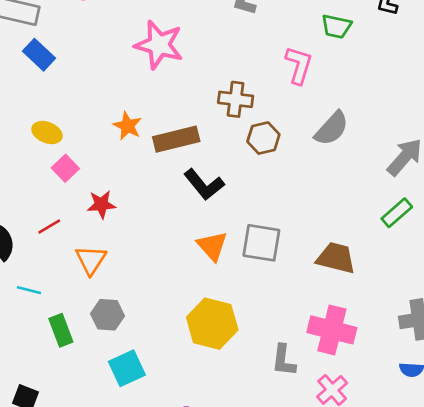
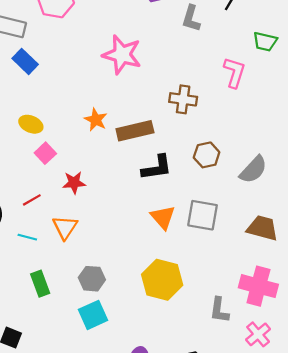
gray semicircle: (332, 128) -> (253, 170), moved
brown hexagon: (263, 138) -> (207, 155), moved
black L-shape: (204, 185) -> (157, 168), turned -60
cyan line: (29, 290) -> (27, 237), moved
gray hexagon: (107, 315) -> (92, 279), moved

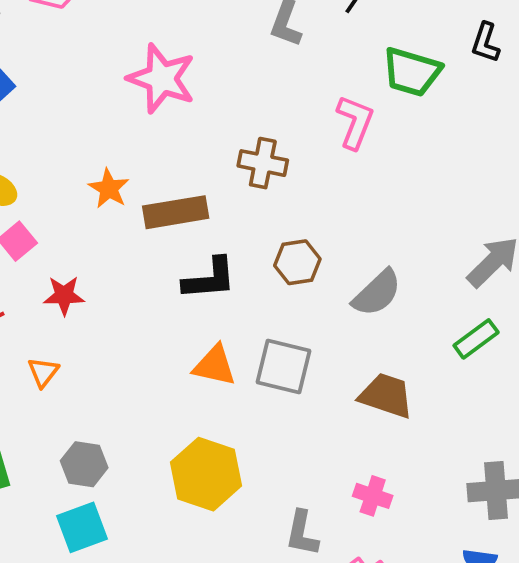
green trapezoid: (265, 42) -> (412, 72), size x1.4
orange triangle: (163, 217) -> (215, 366), turned -40
orange triangle: (65, 227) -> (43, 372), size x0.7
pink cross: (258, 286) -> (373, 496), size x0.6

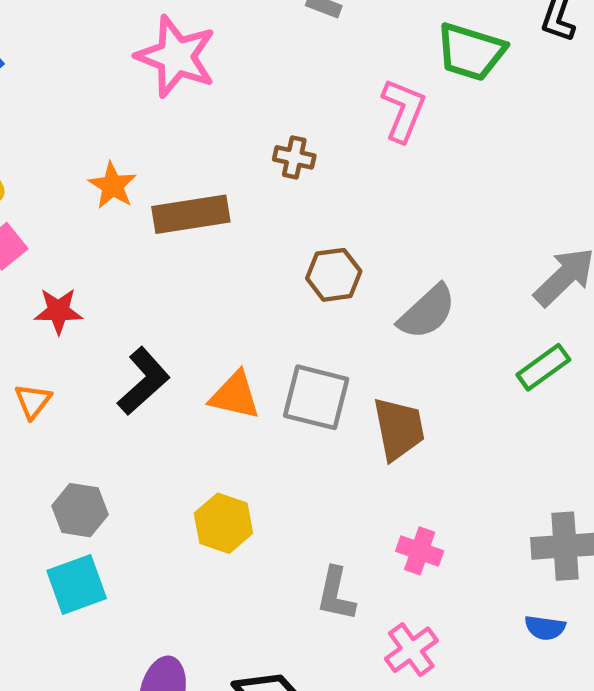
brown cross: (263, 163) -> (294, 157), size x0.7
black L-shape: (209, 279) -> (144, 381), moved, turned -38
brown trapezoid: (386, 396) -> (399, 429), moved, turned 60
yellow hexagon: (206, 474) -> (223, 523), size x0.7

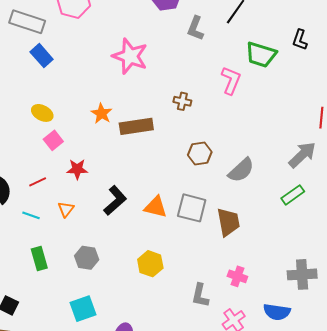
cyan square: (77, 584) -> (83, 309), moved
blue semicircle: (545, 628) -> (277, 312), moved, size x1.5

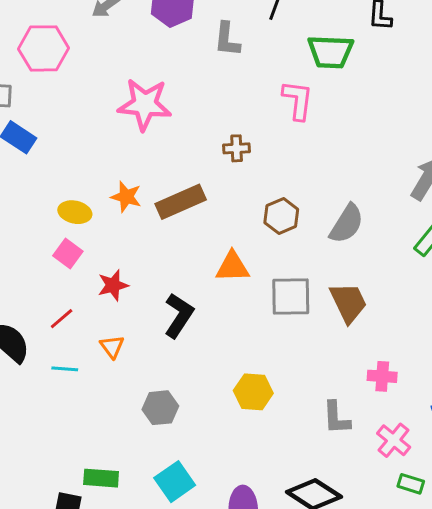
yellow ellipse: (42, 113) -> (75, 212), moved
orange triangle: (156, 207) -> (232, 267), moved
green rectangle: (39, 259) -> (101, 478), moved, turned -55

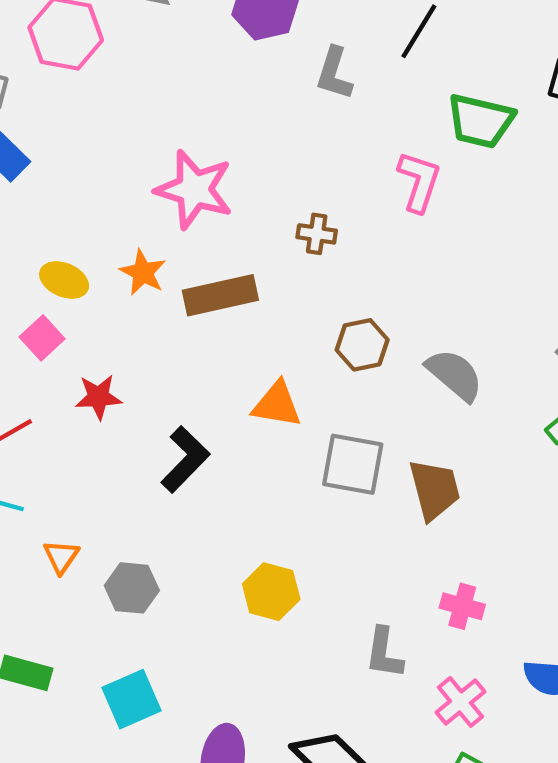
pink star: (145, 104) -> (194, 190), moved
gray semicircle: (347, 224) -> (455, 375), turned -93
orange triangle: (112, 347) -> (61, 557), moved

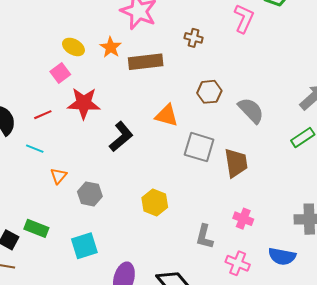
red star: (98, 397) -> (84, 103), size x1.5
pink cross: (460, 702) -> (238, 263), turned -35

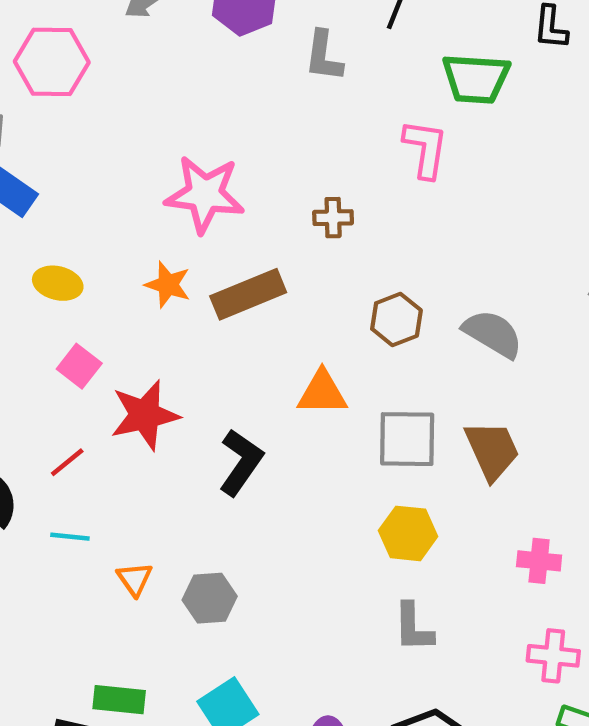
yellow ellipse: (73, 47) -> (58, 283), moved
yellow hexagon: (155, 202) -> (408, 533), moved
gray L-shape: (204, 237) -> (413, 627), moved

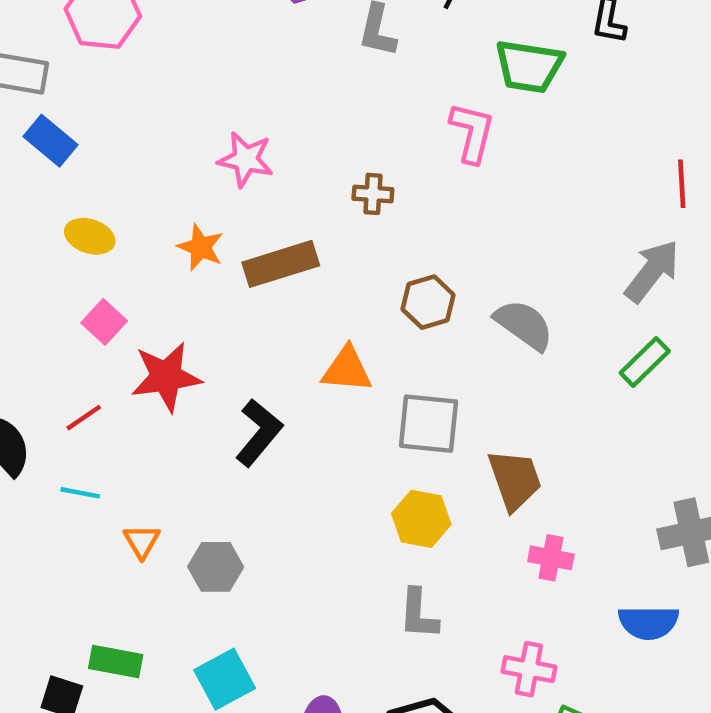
pink star: (205, 194) -> (246, 159), size x0.7
brown trapezoid: (492, 450) -> (515, 480), moved
pink cross: (553, 656) -> (529, 669), moved

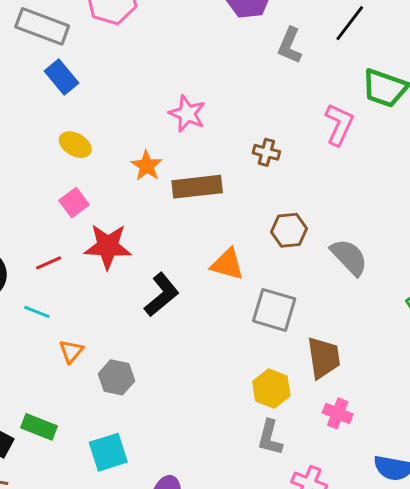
yellow hexagon: (421, 519) -> (271, 389), moved
gray L-shape: (419, 614) -> (270, 438), moved

